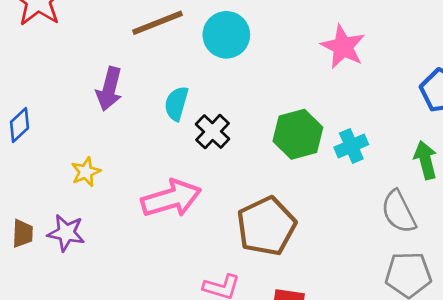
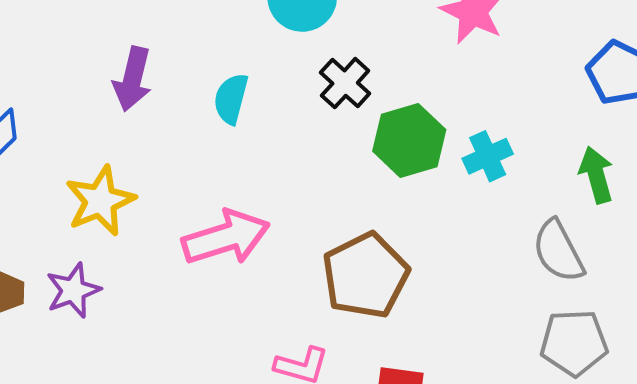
black cross: (213, 132) -> (345, 83), moved
yellow star: (86, 172) -> (100, 201), size x1.6
purple star: (66, 233) -> (73, 290), turned -30

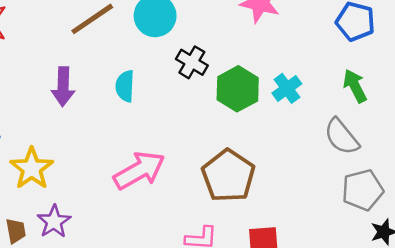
yellow star: (100, 201) -> (32, 168), moved

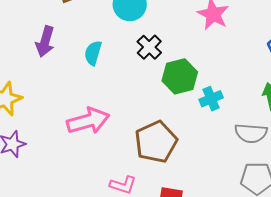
cyan cross: (287, 88) -> (211, 99), moved
gray semicircle: (342, 137) -> (251, 133), turned -60

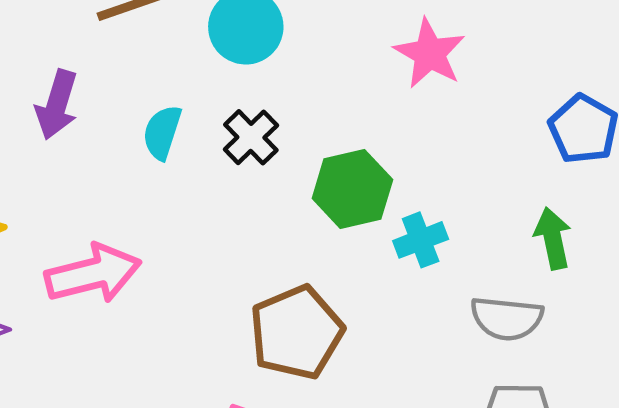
black cross: (149, 47) -> (251, 137), moved
pink arrow: (88, 121) -> (93, 274), moved

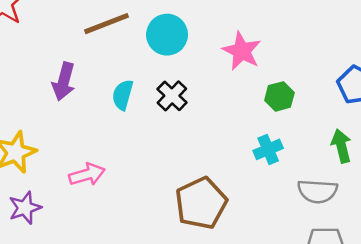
pink star: (430, 53) -> (242, 51), moved
green hexagon: (352, 189) -> (279, 96), moved, size x0.7
pink arrow: (93, 274) -> (87, 175), size x0.7

